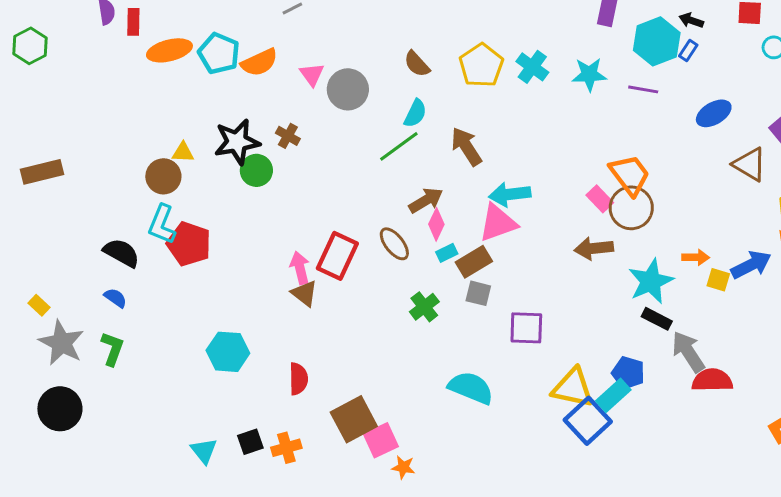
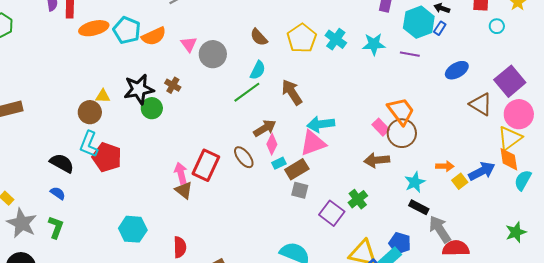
yellow square: (718, 280) -> (460, 181), turned 35
cyan star: (651, 281) -> (415, 182), size x0.7
green cross: (424, 307) -> (358, 199), moved
purple square: (526, 328) -> (332, 213), turned 35

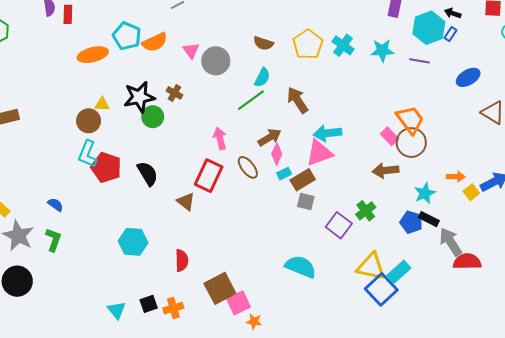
orange ellipse: (94, 28) -> (93, 55), moved
brown semicircle: (259, 37) -> (263, 43), turned -30
black semicircle: (62, 163) -> (148, 174), moved, turned 30
pink arrow: (181, 173) -> (220, 138), moved
blue pentagon: (400, 243) -> (411, 222), moved

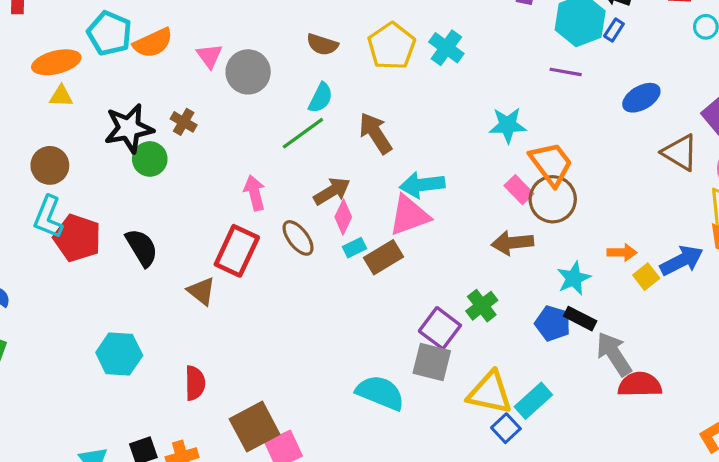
cyan star: (382, 51) -> (508, 125), moved
yellow triangle: (102, 104) -> (61, 96), moved
gray square: (306, 202) -> (432, 362), moved, size x1.4
blue square: (381, 289) -> (506, 428), size x0.6

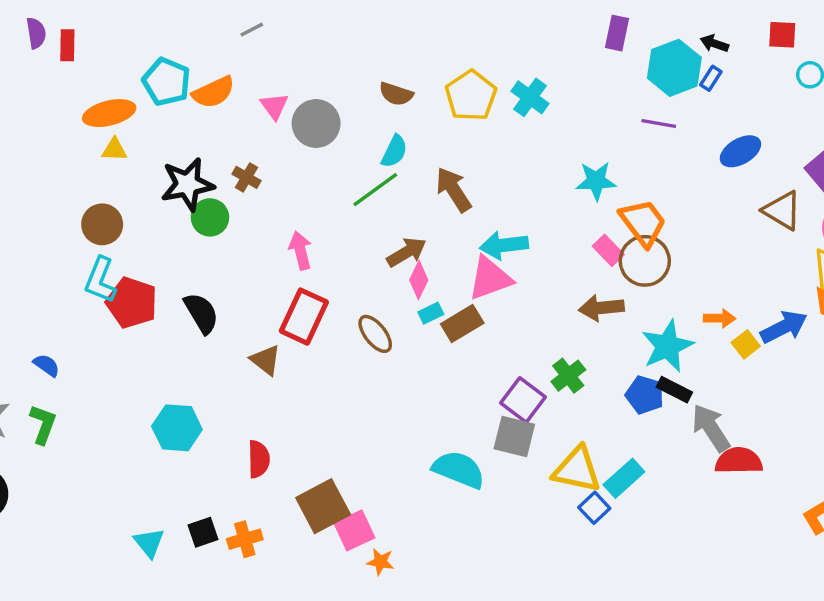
pink arrow: (255, 193) -> (300, 250), moved
brown ellipse: (298, 238) -> (375, 334), moved
cyan star: (574, 278) -> (667, 346), size x1.4

